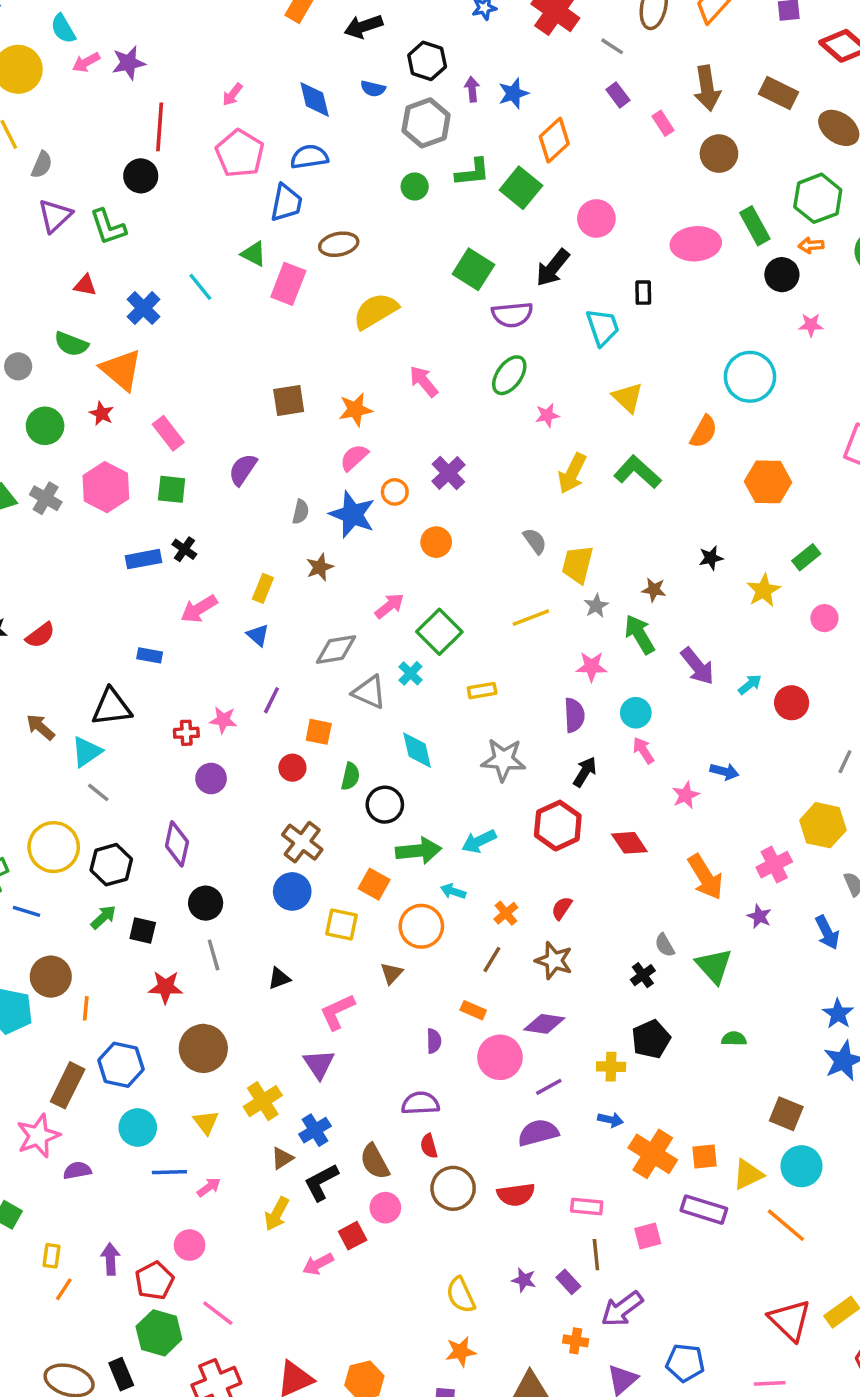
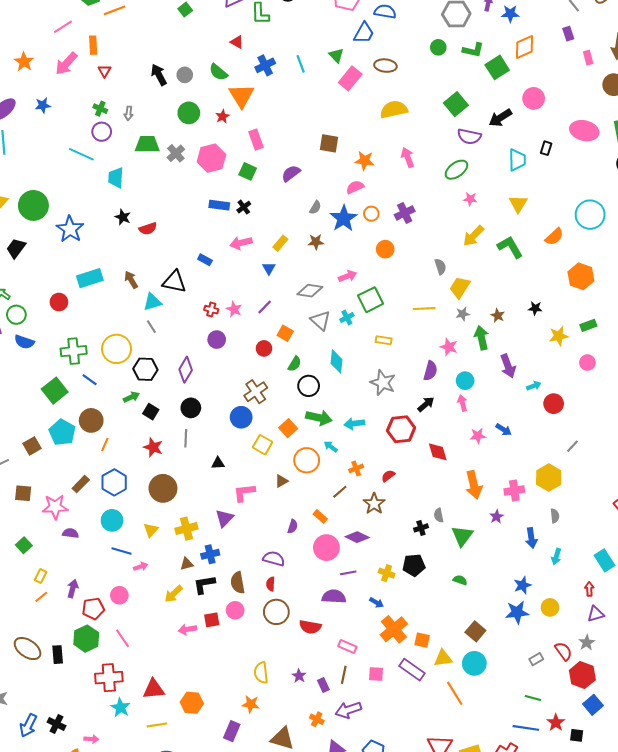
brown rectangle: (68, 1085) -> (81, 484), size x0.7

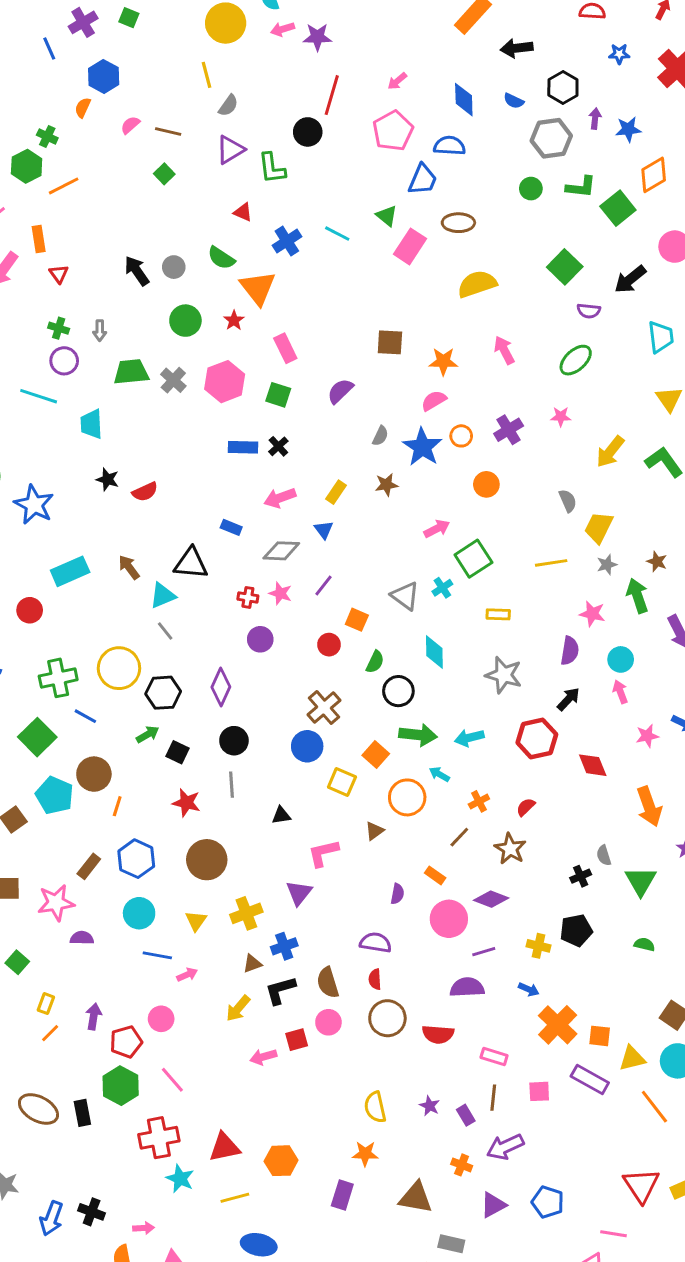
cyan line: (301, 64) -> (337, 234), turned -36
purple semicircle: (469, 136) -> (589, 311), size x0.7
pink star: (470, 199) -> (561, 417), moved
gray diamond: (310, 291) -> (281, 551), moved

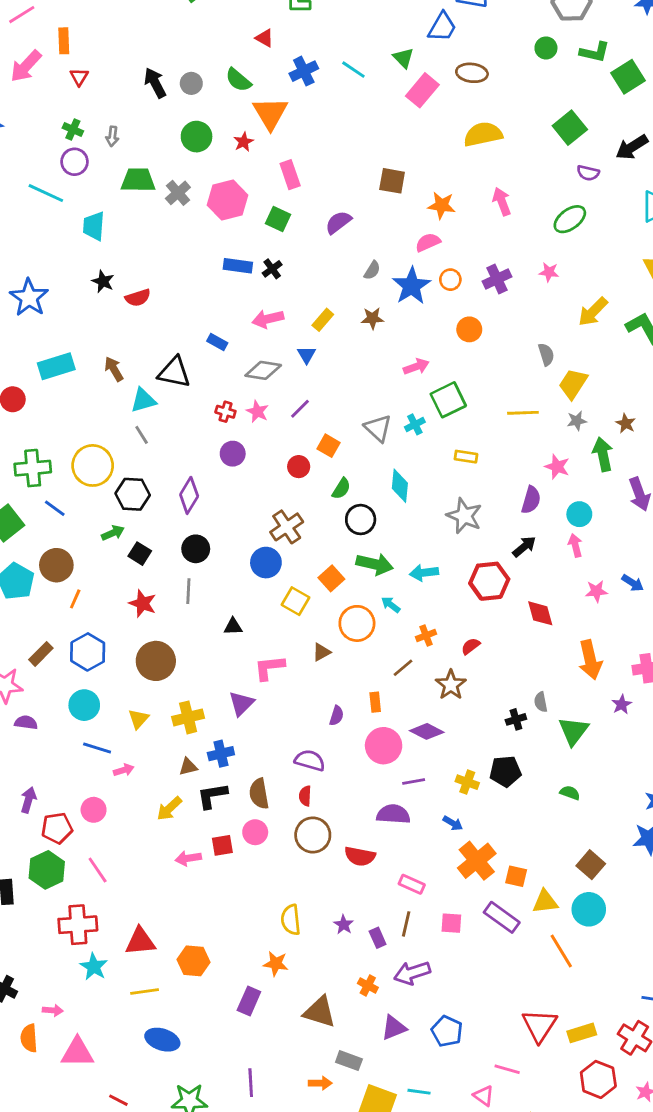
orange rectangle: (435, 875) -> (375, 702), turned 42

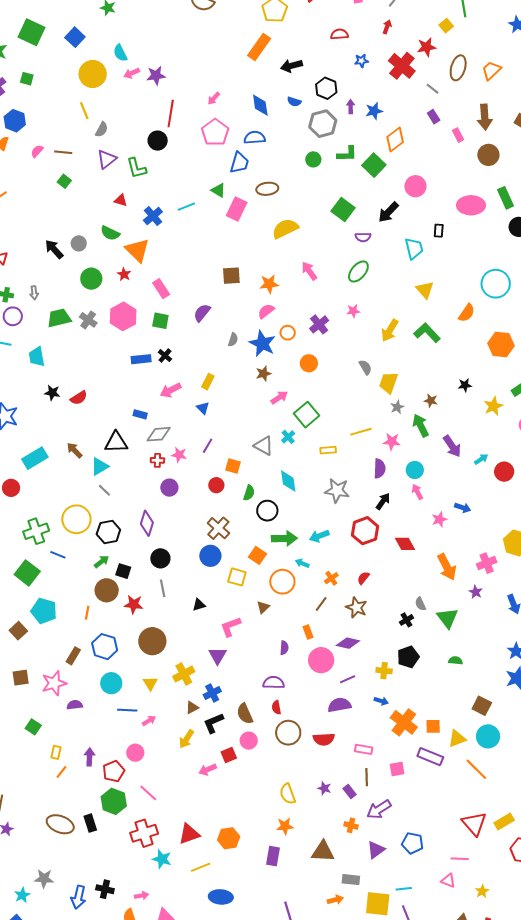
cyan line: (353, 70) -> (186, 207), turned -42
brown star: (372, 318) -> (263, 374), moved
gray diamond: (263, 370) -> (159, 434), moved
yellow line: (523, 413) -> (361, 432), moved
brown circle: (56, 565) -> (107, 590), moved

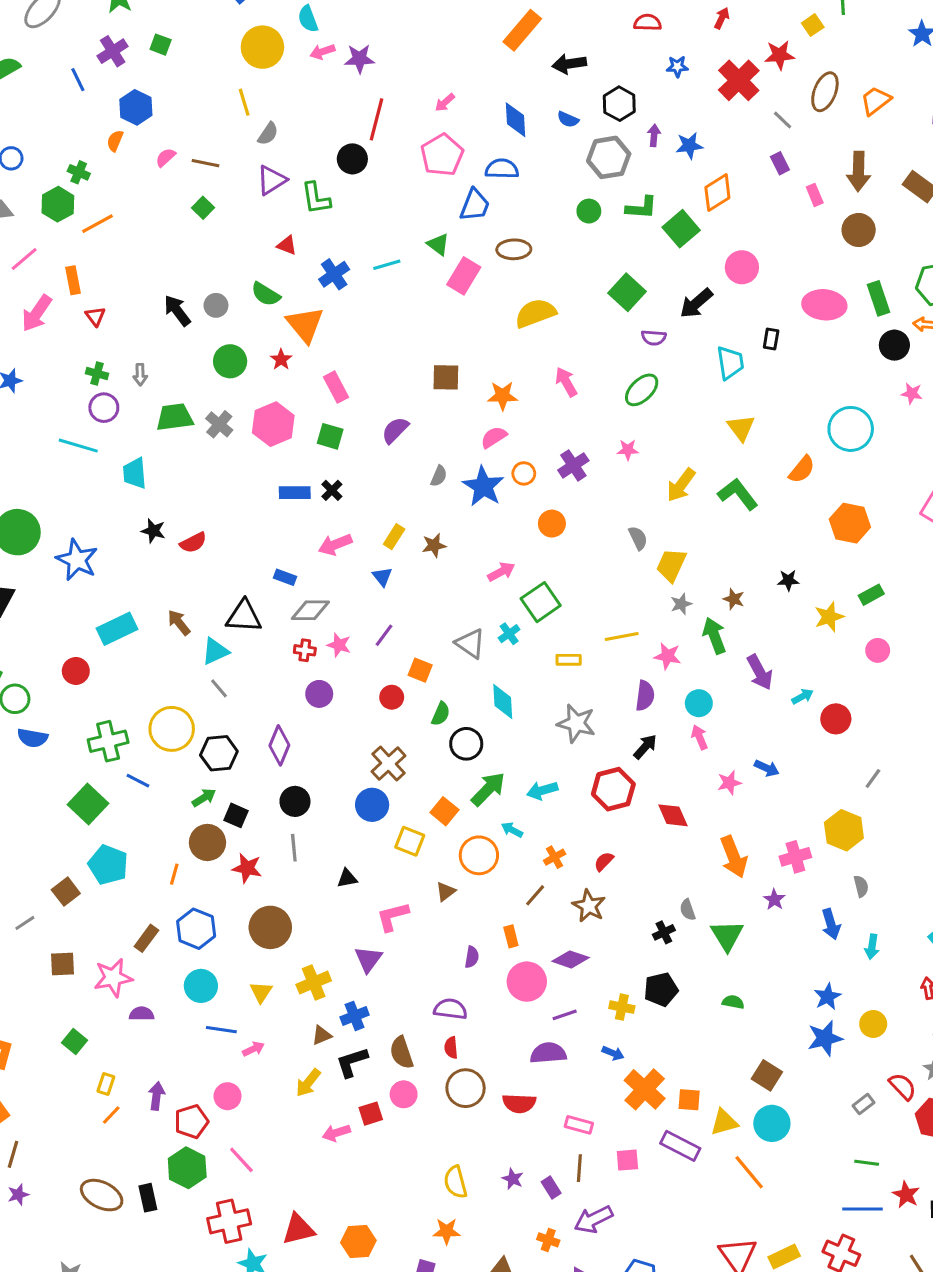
brown star: (263, 374) -> (434, 545), moved
green arrow: (284, 538) -> (488, 789), turned -50

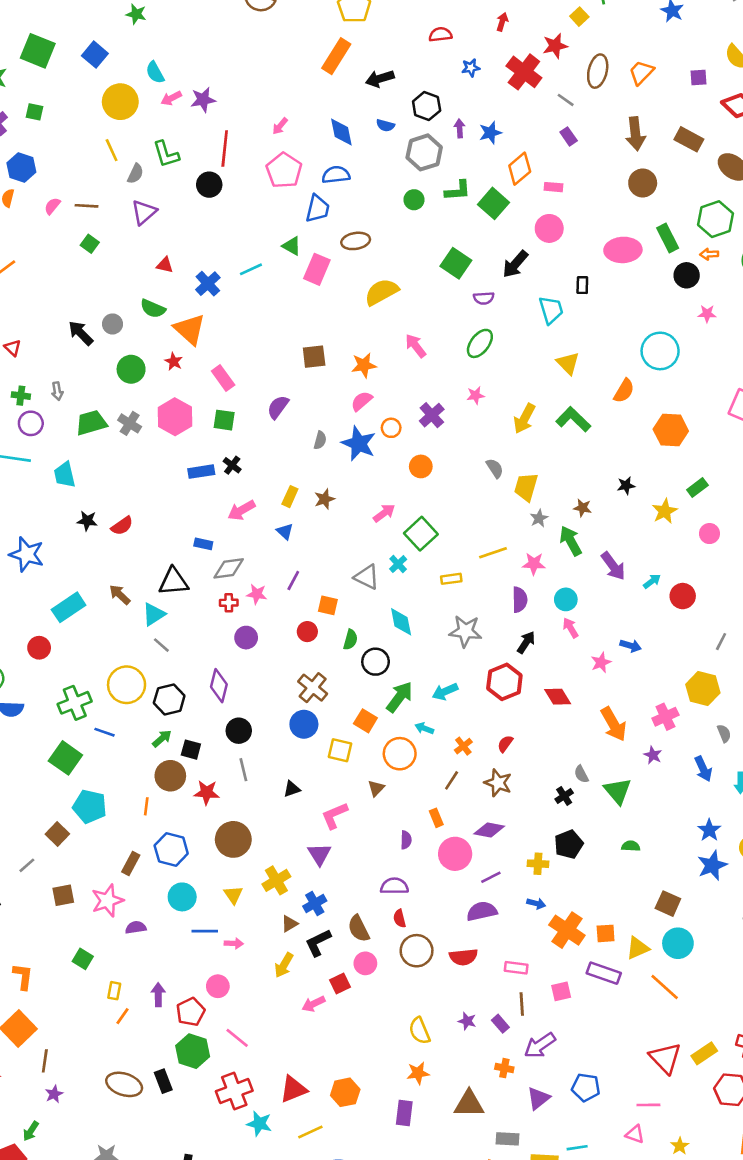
pink rectangle: (815, 195) -> (554, 187), moved, turned -54
green L-shape: (316, 198) -> (166, 154), moved
pink arrow: (253, 1049) -> (234, 943), turned 36

